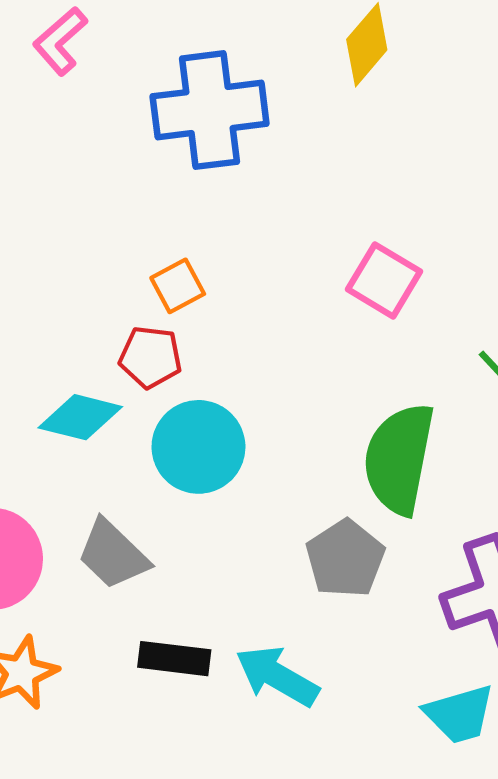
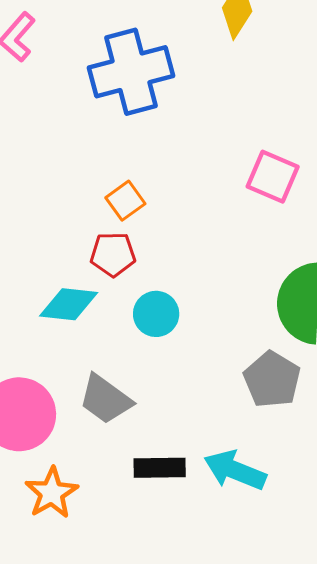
cyan circle: (198, 447) -> (156, 314), size x0.7

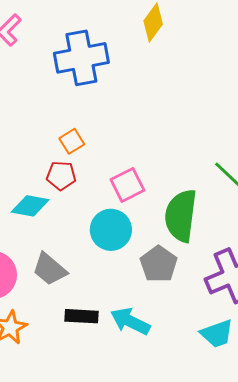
pink square: (273, 177) -> (127, 185), moved, turned 36
cyan circle: (156, 314) -> (111, 230), moved, size x1.4

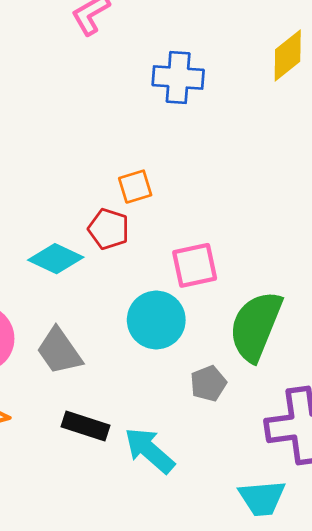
blue cross: (81, 58) -> (178, 78), size x0.7
gray pentagon: (159, 264) -> (208, 383), size x0.7

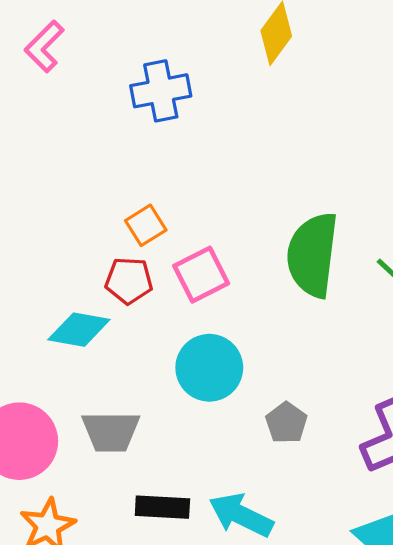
pink square: (195, 265) -> (201, 275), moved
green semicircle: (256, 326) -> (312, 255), moved
gray trapezoid: (59, 351) -> (111, 432), turned -40

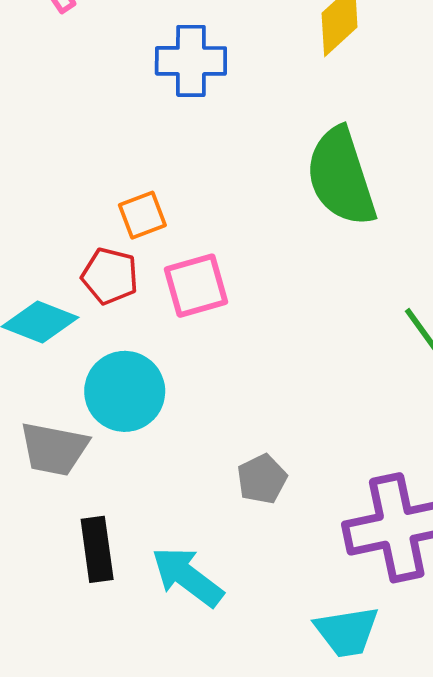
green semicircle: (312, 255) -> (341, 177), moved, turned -36
cyan circle: (209, 368) -> (125, 391), moved
black rectangle: (162, 507) -> (97, 549), turned 68

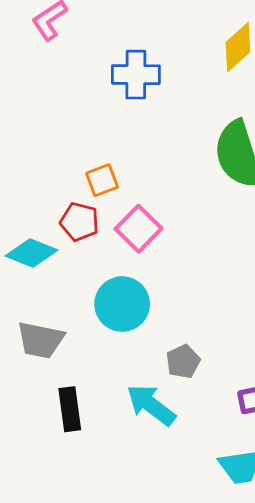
pink square: (196, 286) -> (139, 229), turned -30
cyan circle: (125, 391) -> (122, 304), moved
cyan arrow: (187, 577) -> (151, 405), moved

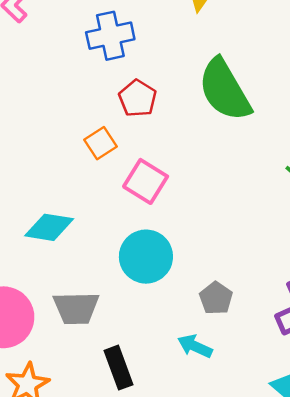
red pentagon: (80, 222) -> (138, 98), moved, turned 30
cyan arrow: (151, 405) -> (195, 346), size x0.7

